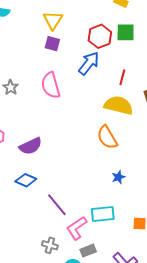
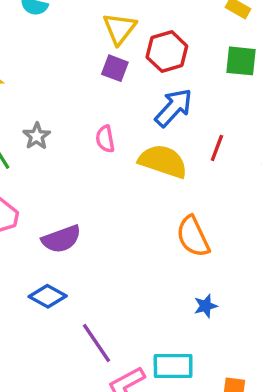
red hexagon: (100, 36) -> (167, 52), moved
red line: (122, 77) -> (217, 148), moved
pink semicircle: (51, 85) -> (105, 139), size x0.6
yellow semicircle: (119, 105) -> (163, 161), moved

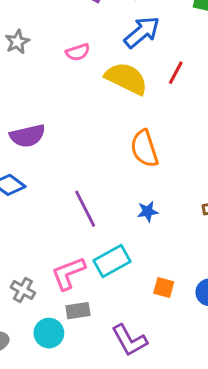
pink semicircle: (105, 139) -> (78, 52), turned -105
purple line: (96, 343) -> (85, 209), moved
cyan rectangle: (173, 366) -> (112, 261), turned -36

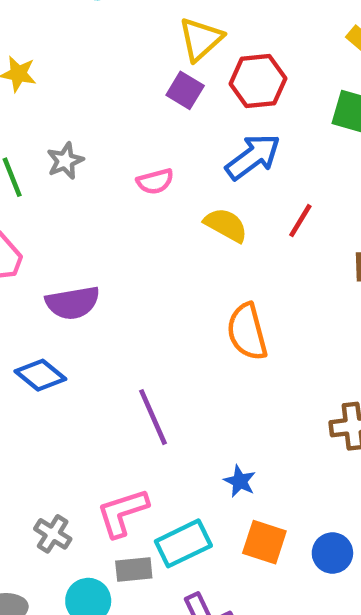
yellow semicircle: (126, 78) -> (226, 225), size x0.7
blue star: (148, 211) -> (240, 481), moved, turned 30
cyan rectangle: (112, 261) -> (183, 543), moved
orange square: (164, 288) -> (264, 542), size x1.4

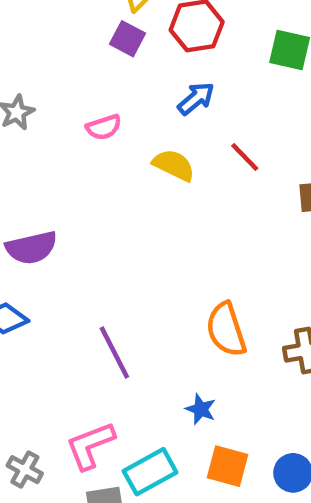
blue arrow: (253, 157) -> (196, 98), size x0.7
red line: (300, 221) -> (245, 157), turned -72
orange semicircle: (247, 332) -> (226, 330), moved

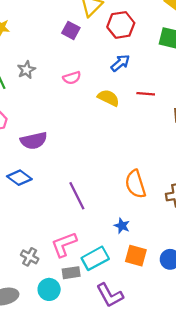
purple square: (128, 39) -> (71, 30), moved
red line: (245, 157) -> (146, 94), turned -42

